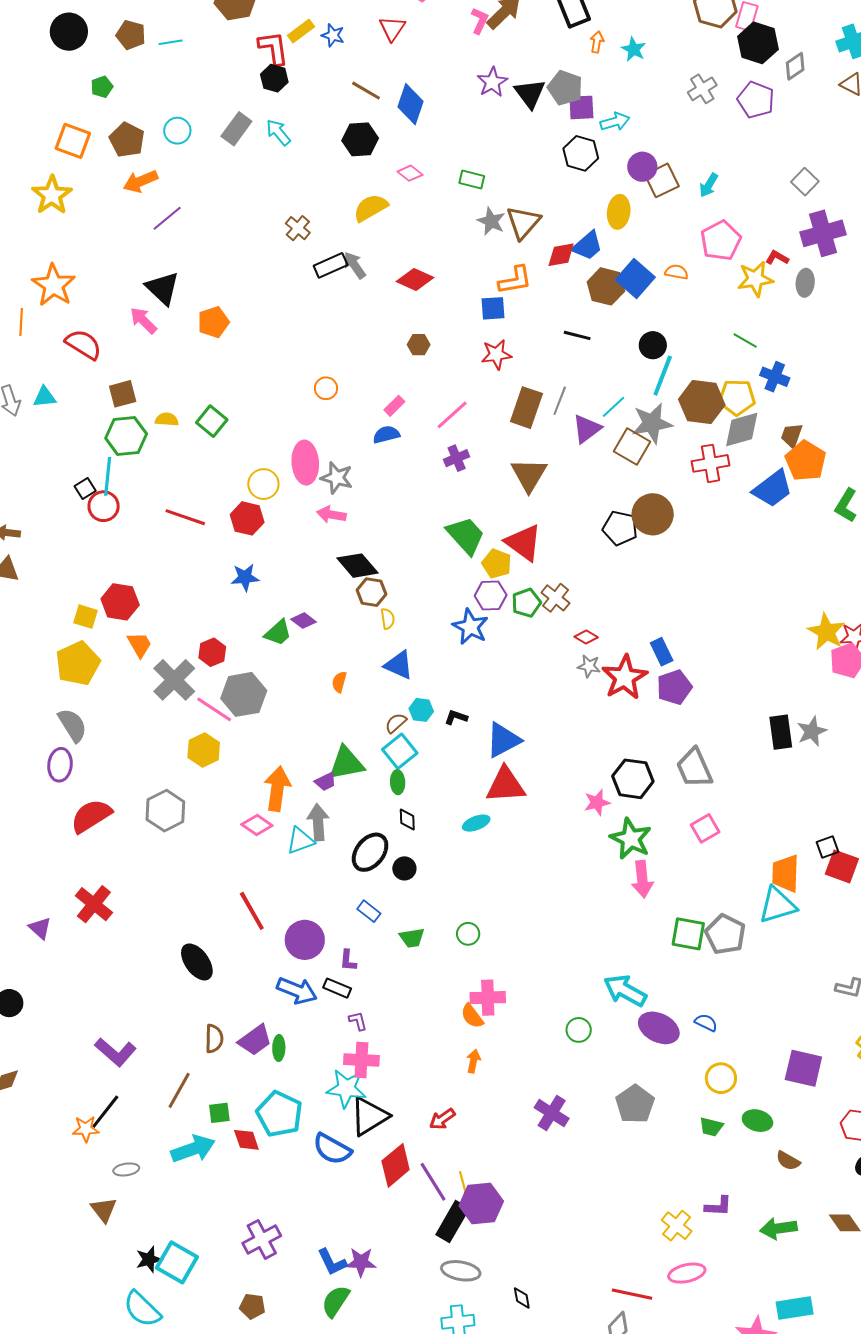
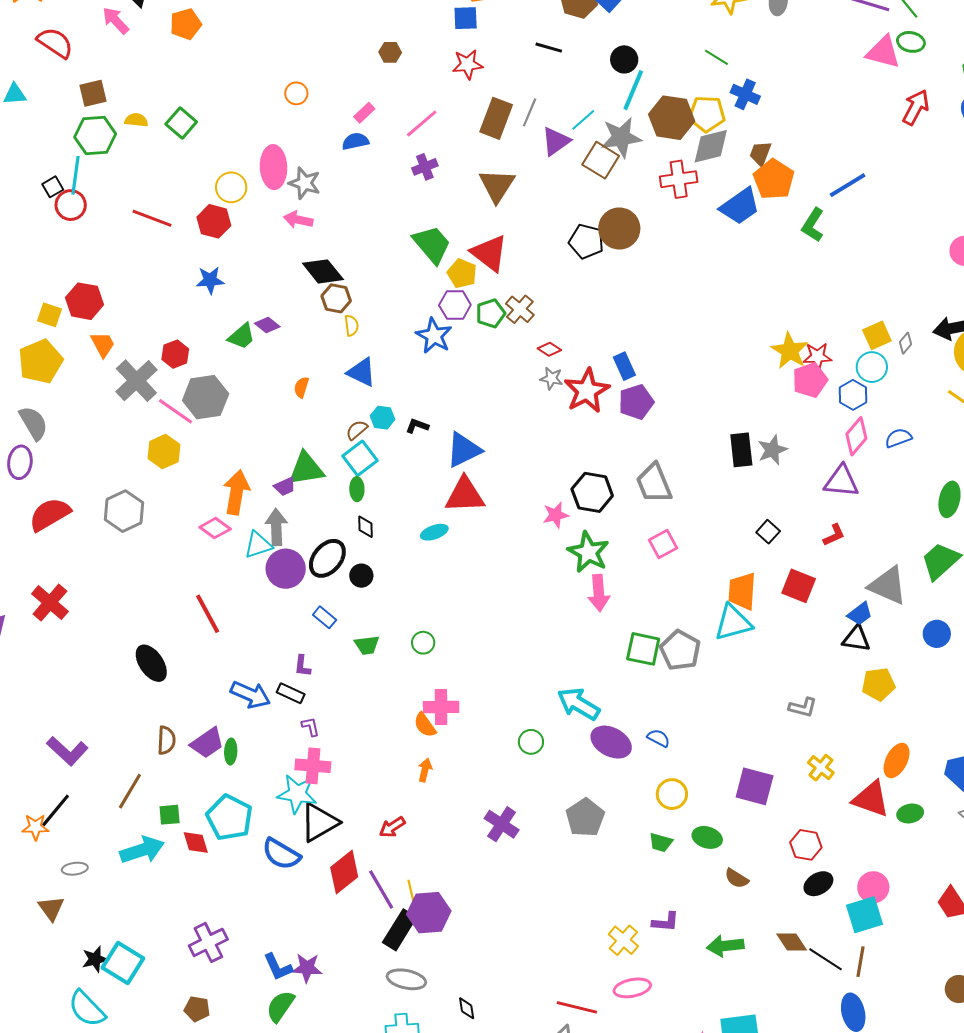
black square: (828, 847) -> (768, 532), moved, turned -30
purple circle: (305, 940) -> (286, 569), moved

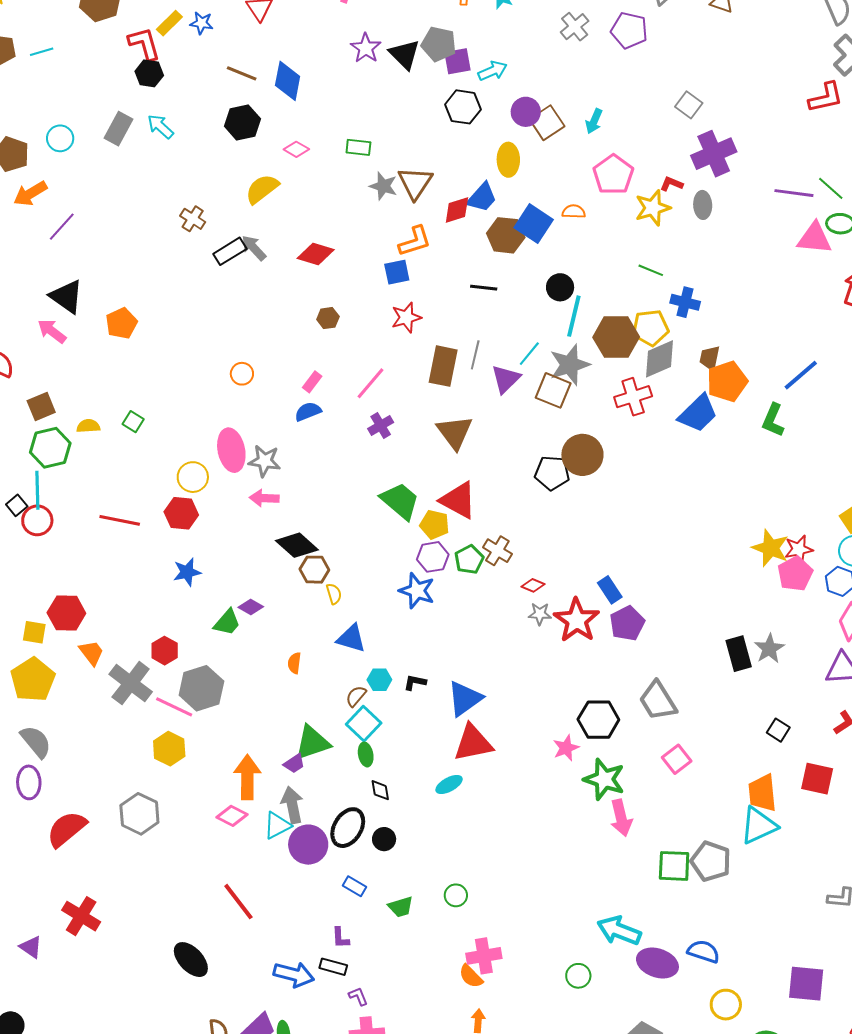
green square: (181, 123) -> (133, 422), size x0.7
orange pentagon: (774, 179) -> (727, 381), turned 30
blue semicircle: (658, 738) -> (704, 951), size x1.4

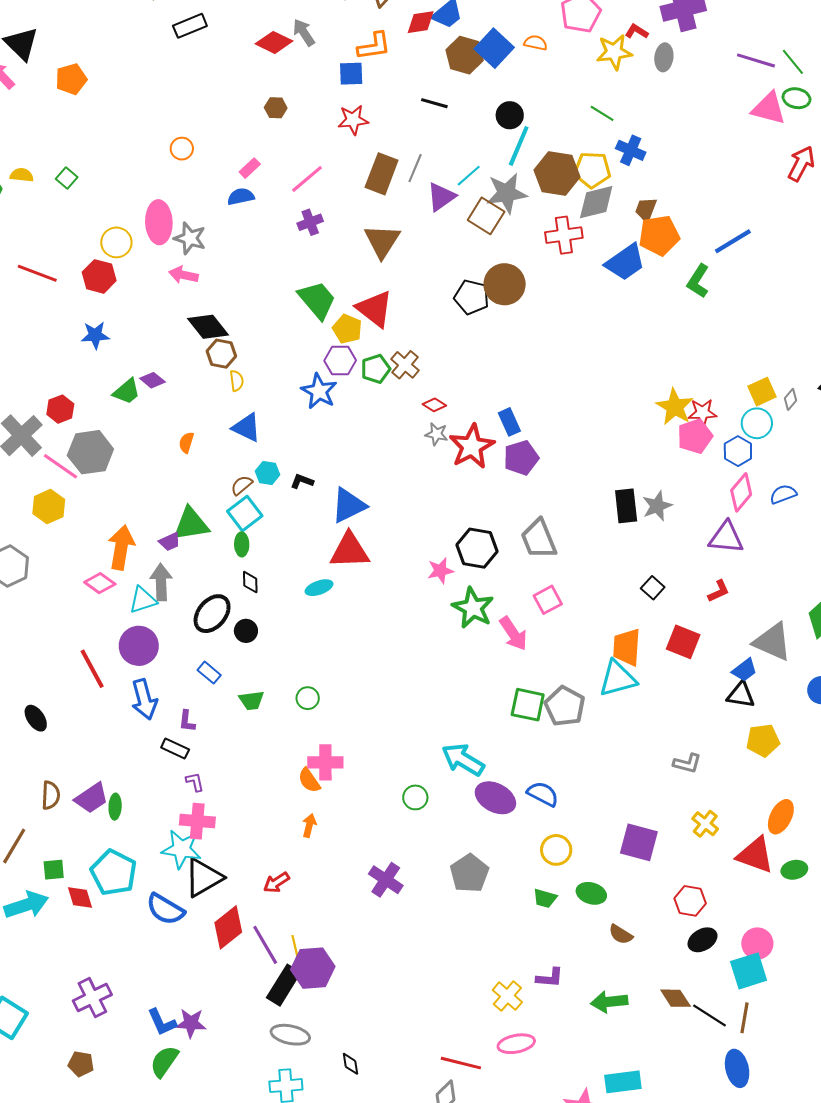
gray arrow: (254, 248) -> (304, 32), moved
pink arrow: (621, 818) -> (513, 634), moved, turned -30
purple circle: (308, 845) -> (139, 646), moved
black ellipse: (191, 960) -> (36, 718), size x0.7
blue arrow: (294, 975) -> (144, 699), moved, turned 51

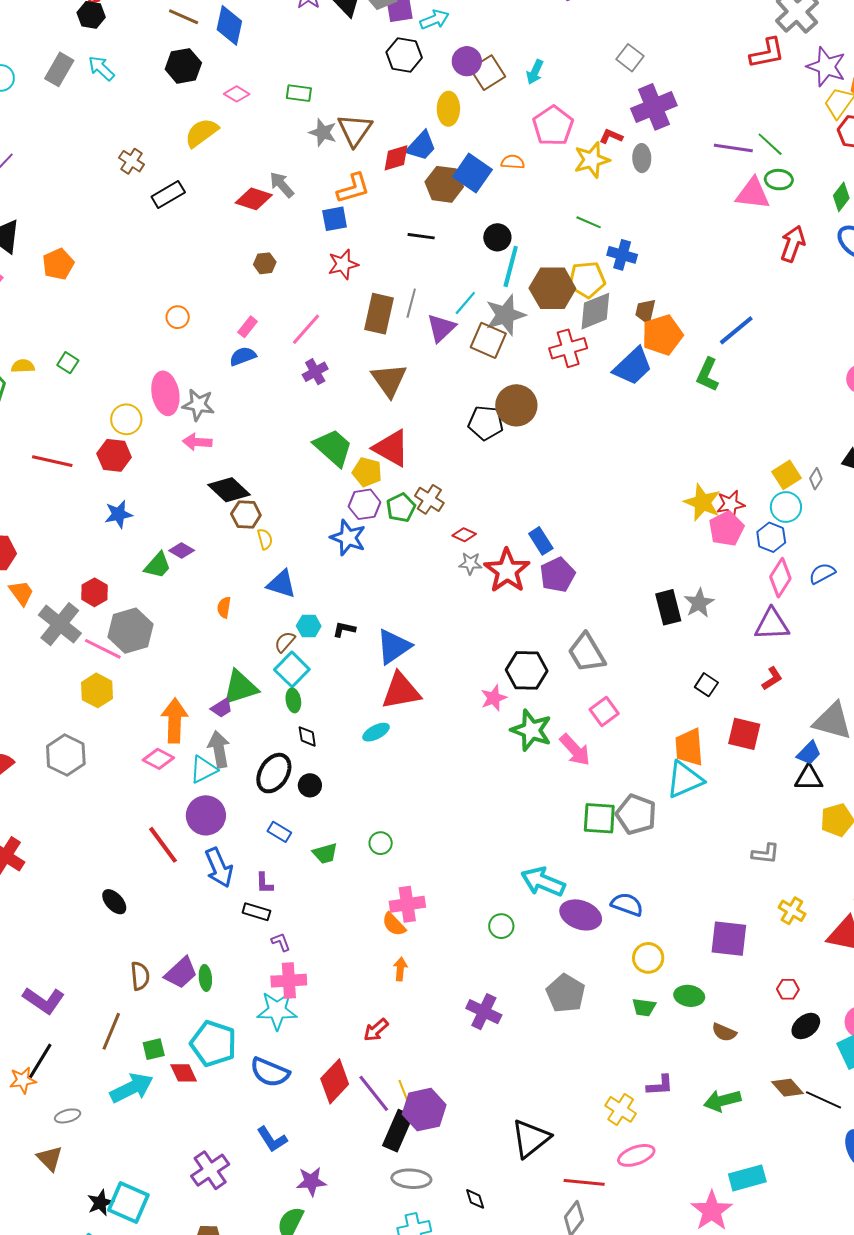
black triangle: (204, 878) -> (531, 1138), moved
red hexagon: (690, 901) -> (788, 989), size x0.7
blue L-shape: (162, 1022) -> (272, 1139), moved

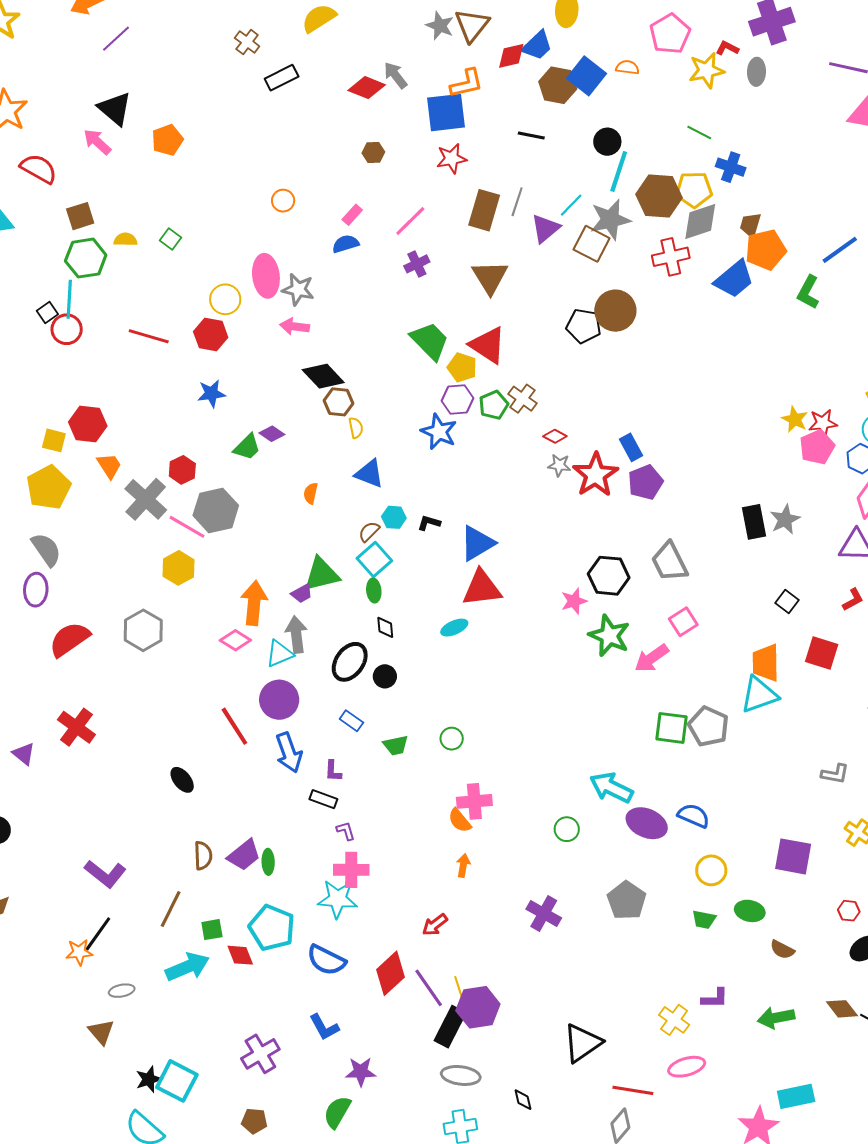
blue square: (335, 219) -> (446, 113), size x1.6
yellow star: (702, 502) -> (795, 419), size x0.7
pink arrow: (575, 750) -> (652, 658), turned 93

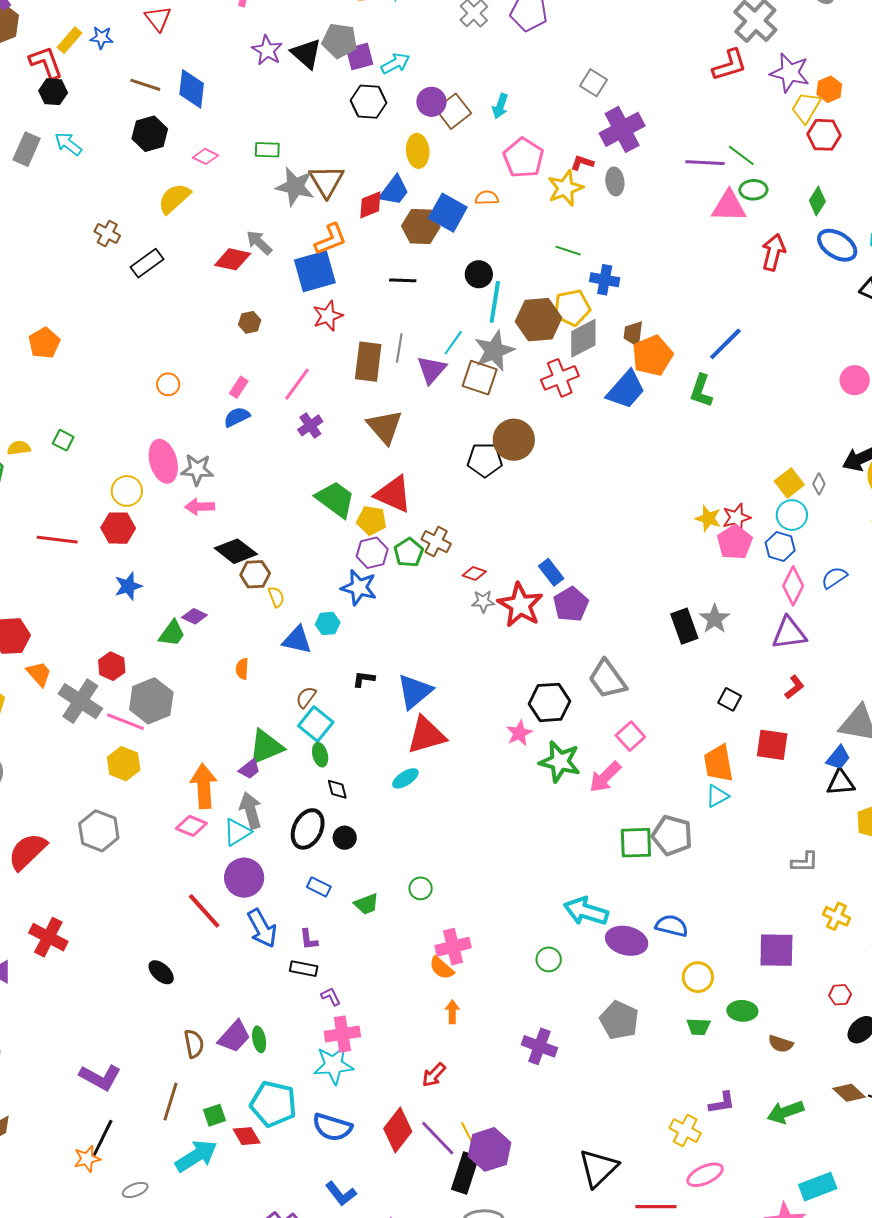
gray star: (440, 26) -> (295, 187), size x1.4
cyan hexagon: (394, 517) -> (328, 623), moved
cyan triangle: (759, 695) -> (717, 796), size x0.6

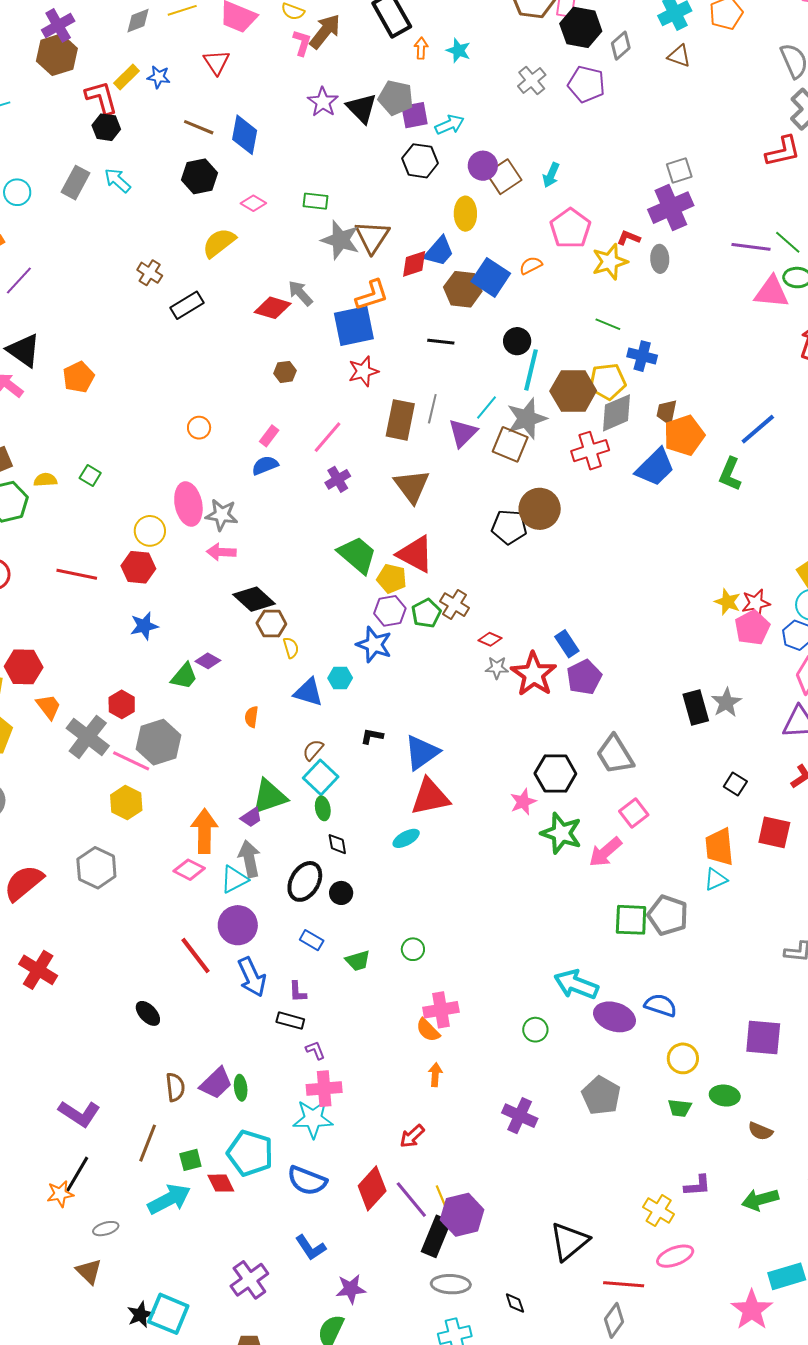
gray square: (594, 83) -> (679, 171), moved, turned 36
orange semicircle: (487, 198) -> (531, 265), turned -30

